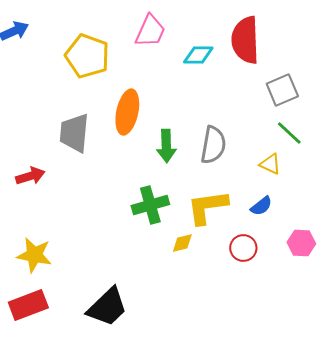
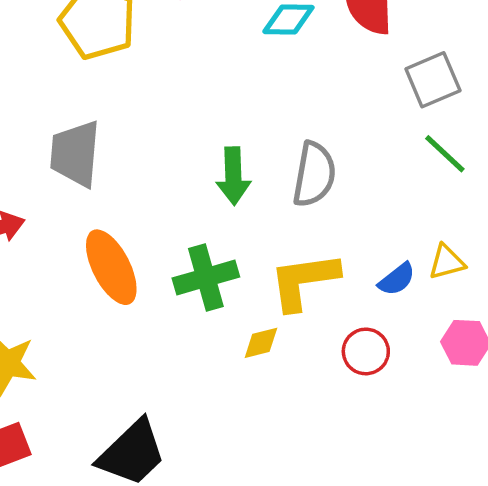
orange ellipse: (127, 112) -> (111, 267), moved, turned -39
yellow triangle: (270, 164) -> (447, 262), moved, turned -40

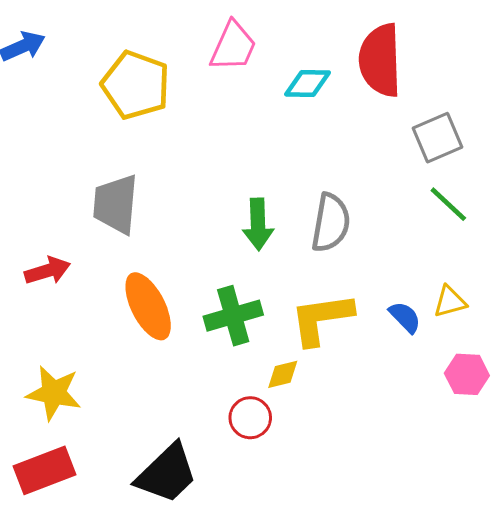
blue semicircle: (397, 279) -> (405, 317), turned -96
red circle: (366, 351) -> (250, 418), moved

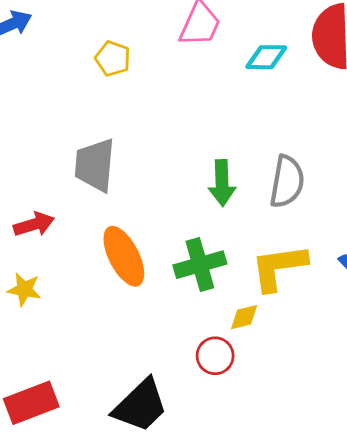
yellow pentagon: (136, 85) -> (113, 59), size x0.6
yellow star: (54, 393) -> (24, 289), moved, size x0.7

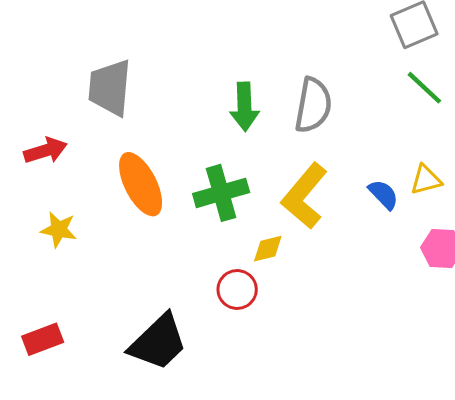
yellow L-shape: (279, 267) -> (304, 196), turned -42
yellow star: (24, 289) -> (59, 230), moved
red rectangle: (31, 403) -> (43, 339), size x0.7

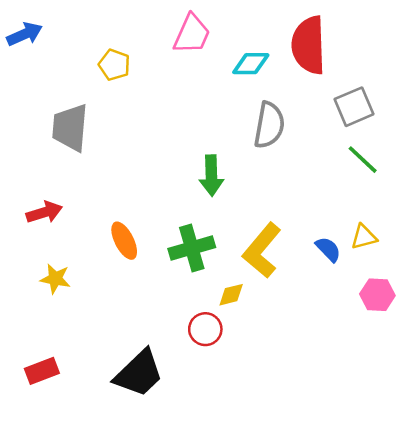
gray trapezoid: (110, 88) -> (70, 128), moved
gray semicircle: (313, 105) -> (269, 125), moved
orange ellipse: (141, 184) -> (124, 241), size x0.7

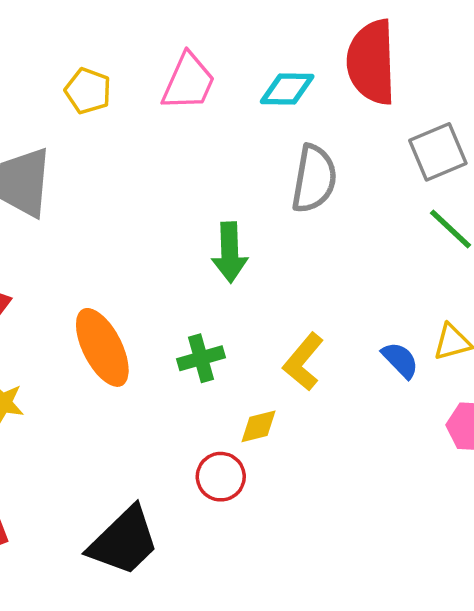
pink trapezoid: (192, 34) -> (188, 82), moved
orange ellipse: (124, 241) -> (102, 347), size x1.4
green cross: (192, 248) -> (201, 358), size x0.7
yellow L-shape: (262, 250) -> (303, 362), size x0.7

